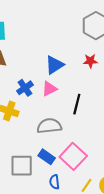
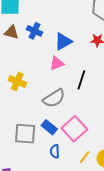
blue cross: (25, 88) -> (34, 31), moved, turned -35
gray semicircle: (49, 126) -> (54, 98), turned 150

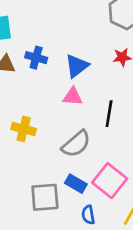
pink triangle: (57, 63) -> (73, 97), turned 35

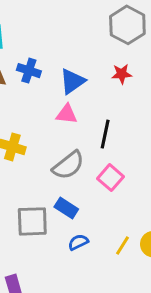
pink square: (110, 181) -> (111, 178), moved, size x0.7
blue semicircle: (88, 215) -> (78, 242), turned 72

